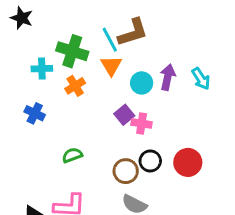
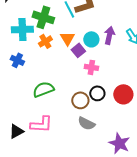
orange triangle: (111, 66) -> (67, 38), moved
cyan cross: (42, 69) -> (22, 29), size x1.5
purple square: (124, 115) -> (78, 50), moved
green semicircle: (72, 155) -> (43, 89), size x1.5

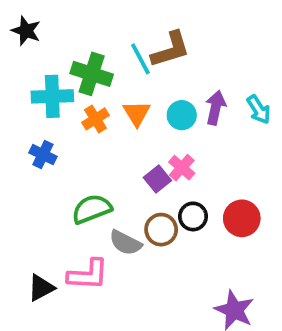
purple square: (78, 50) -> (157, 179), moved
pink cross: (91, 67) -> (182, 168), turned 32
gray semicircle: (86, 123) -> (125, 243), moved

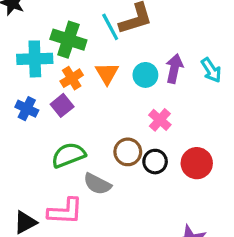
pink cross: (182, 168) -> (160, 120), moved
purple square: (157, 179) -> (62, 105), moved
brown circle: (161, 230) -> (128, 152), moved

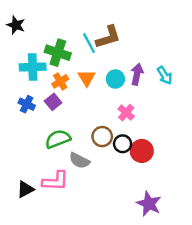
red circle: (197, 163) -> (142, 151), moved

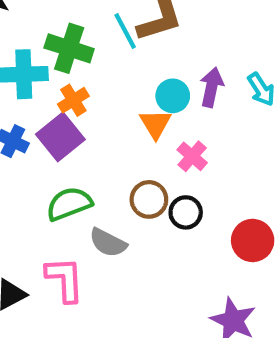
orange triangle: (87, 78) -> (155, 124), moved
purple square: (53, 102) -> (60, 137), size x1.5
red circle: (142, 151) -> (253, 240), moved
pink L-shape: (55, 181) -> (65, 279), turned -96

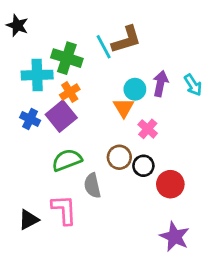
red circle: (253, 240) -> (170, 184), moved
gray semicircle: (108, 243) -> (92, 186), turned 50

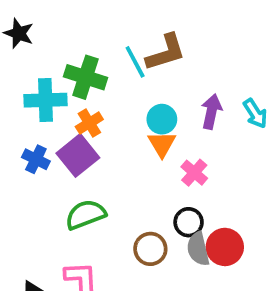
cyan circle: (135, 89) -> (162, 119), moved
brown circle: (119, 157) -> (150, 249), moved
gray semicircle: (92, 186) -> (198, 249), moved

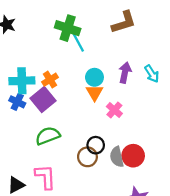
brown L-shape: (166, 52) -> (124, 22), moved
green cross: (86, 77) -> (68, 28), moved
cyan cross: (45, 100) -> (22, 81), moved
black circle: (189, 222) -> (96, 145), moved

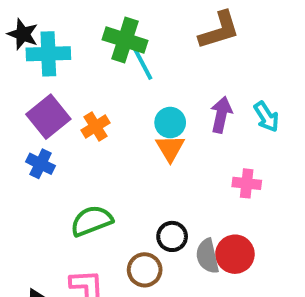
cyan cross: (22, 81) -> (48, 54), moved
purple square: (43, 99) -> (48, 117), moved
pink cross: (114, 110) -> (247, 183), moved, turned -35
brown circle: (87, 157) -> (145, 270), moved

